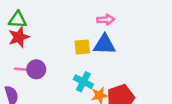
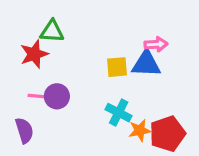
green triangle: (18, 20) -> (52, 31), moved
pink arrow: (106, 20) -> (156, 44), moved

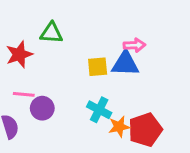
green triangle: (52, 31) -> (51, 33), moved
purple circle: (57, 96) -> (42, 108), moved

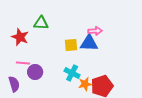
red star: (19, 54) -> (20, 37), turned -30

